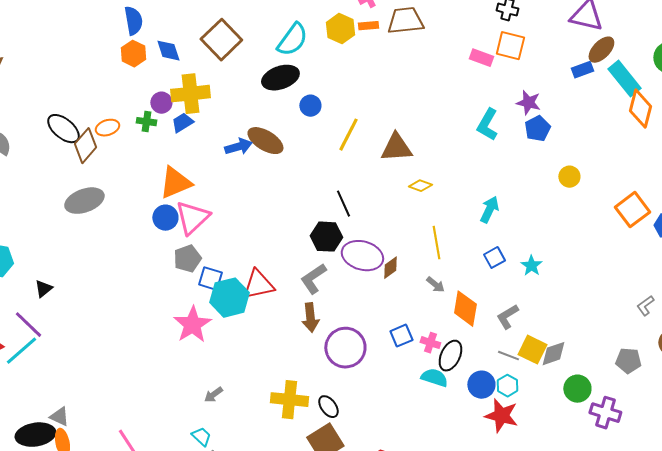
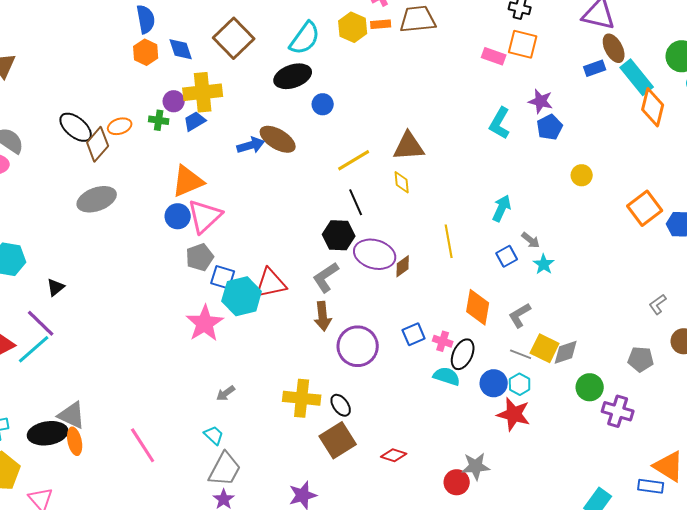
brown ellipse: (601, 50) -> (614, 48), turned -72
yellow line: (348, 135) -> (354, 160), moved, turned 32
yellow diamond: (420, 186) -> (402, 182), moved, turned 65
gray arrow: (435, 285) -> (531, 240), moved
gray triangle: (59, 417) -> (72, 415), size x1.4

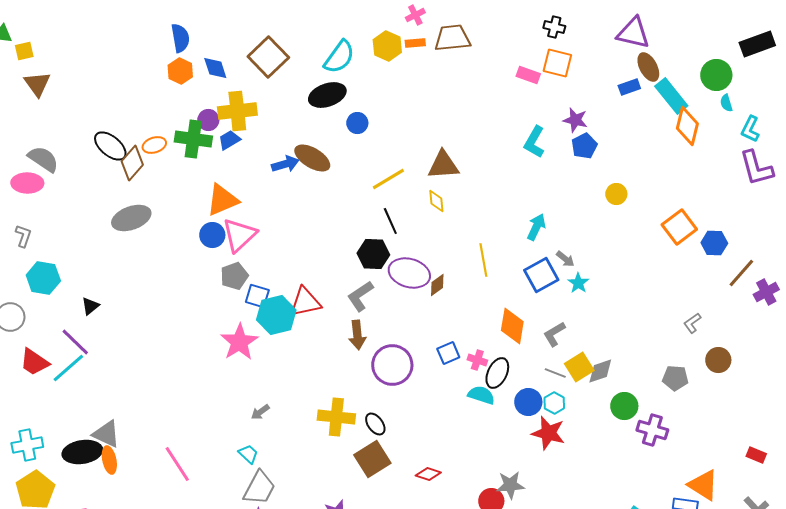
green cross: (159, 120) -> (193, 139), size x1.8
blue square: (507, 256) -> (541, 275), size x1.6
yellow square: (545, 348) -> (579, 367), turned 32

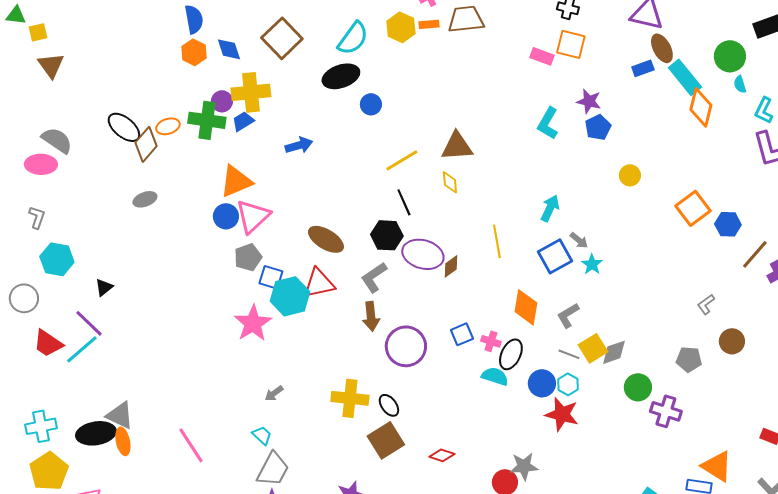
brown ellipse: (312, 158) -> (326, 239), moved
gray ellipse: (131, 218) -> (145, 199), size x0.6

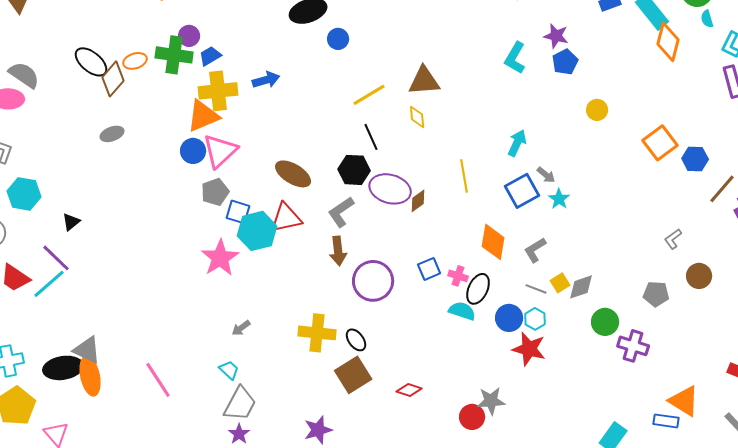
yellow cross: (251, 92) -> (218, 91), moved
yellow square: (593, 348) -> (560, 283), size x0.7
orange ellipse: (123, 441) -> (90, 376), size x1.4

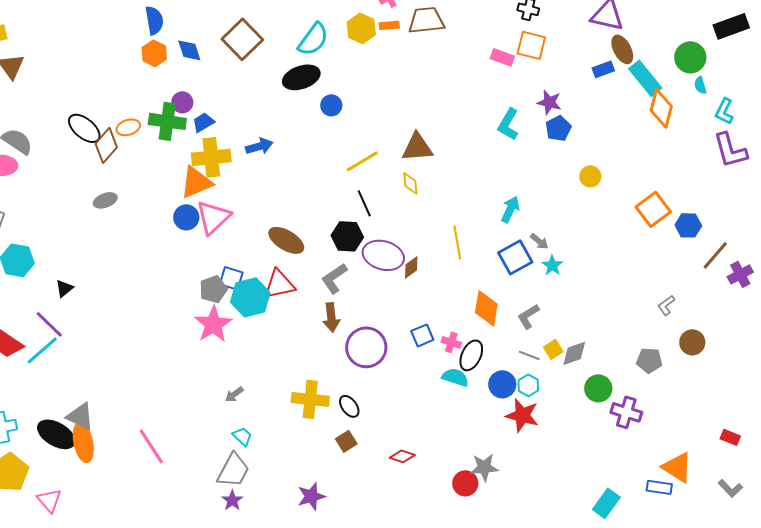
gray pentagon: (215, 192) -> (213, 289), moved
black ellipse: (63, 368) -> (56, 434), turned 39
cyan trapezoid: (229, 370) -> (242, 436), moved
brown square: (353, 375) -> (346, 441), size x0.6

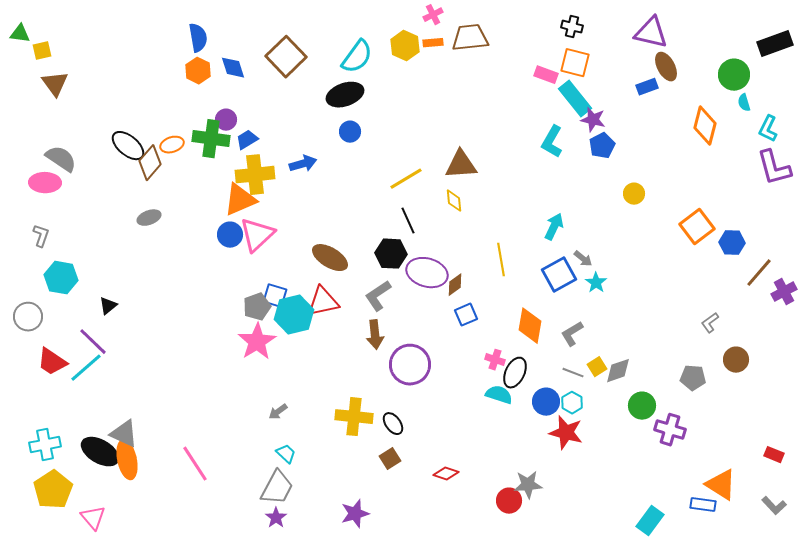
cyan rectangle: (645, 78) -> (575, 99), moved
blue circle: (331, 105) -> (350, 132), moved
blue square: (422, 335) -> (466, 315), moved

